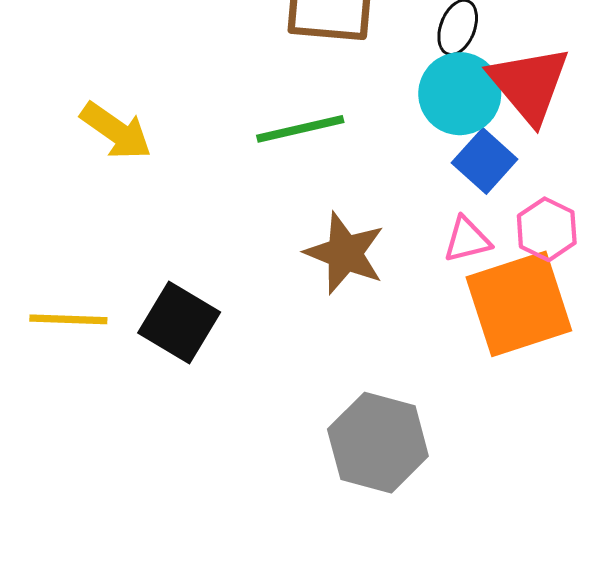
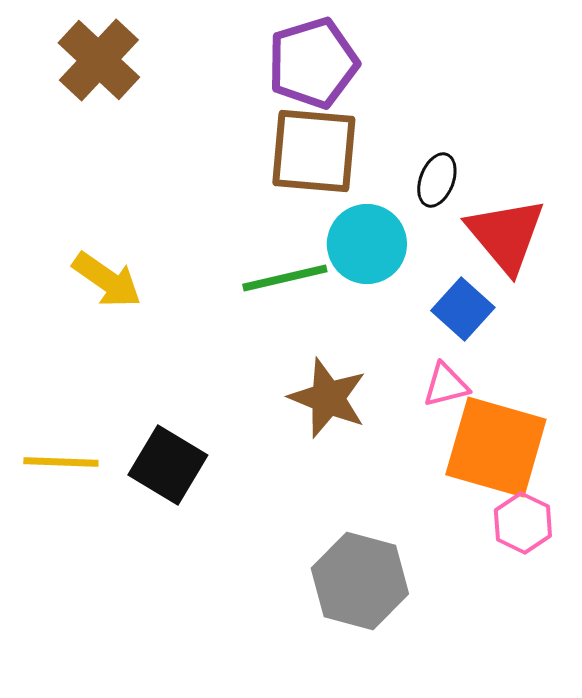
cyan circle: (460, 94) -> (367, 244), moved
pink hexagon: (547, 229) -> (523, 523), moved
orange square: (519, 304) -> (496, 447), turned 34

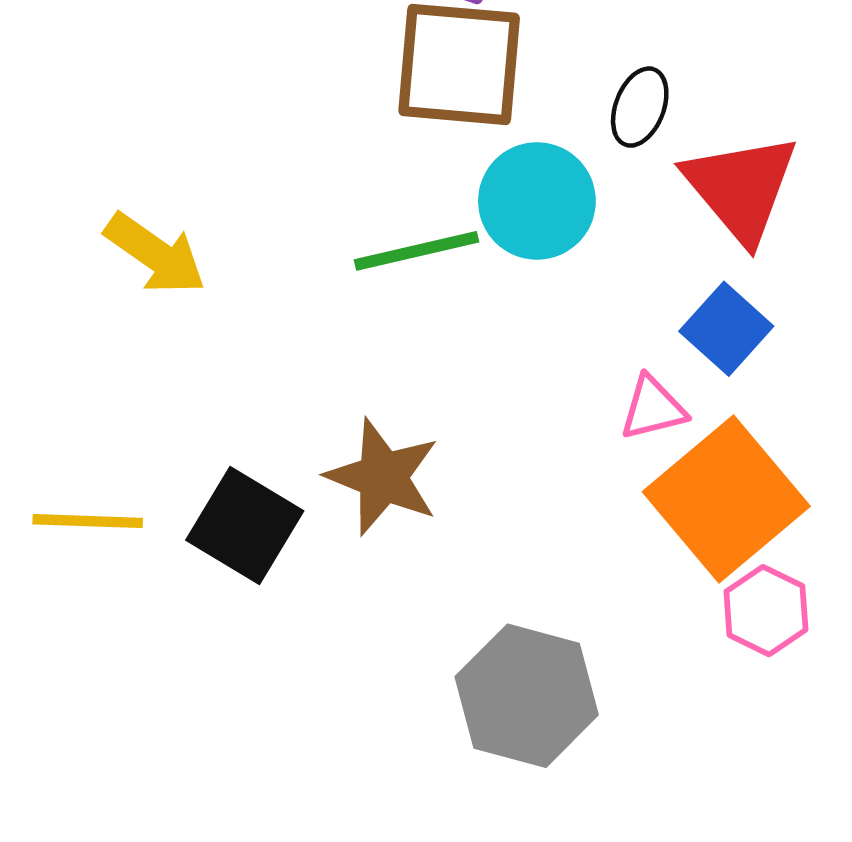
blue square: (463, 309) -> (726, 329), moved
brown star: (328, 398) -> (383, 477), moved
orange square: (496, 447) -> (726, 499), turned 34

